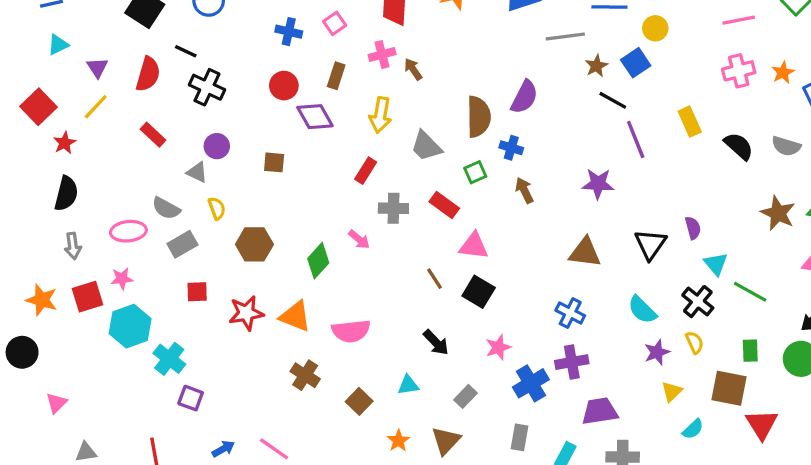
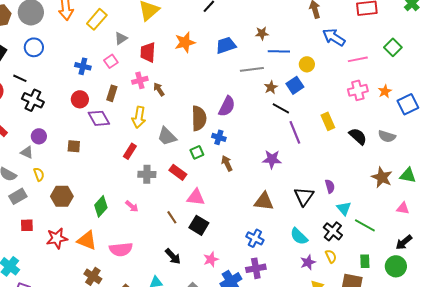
pink arrow: (359, 239) -> (132, 206), moved

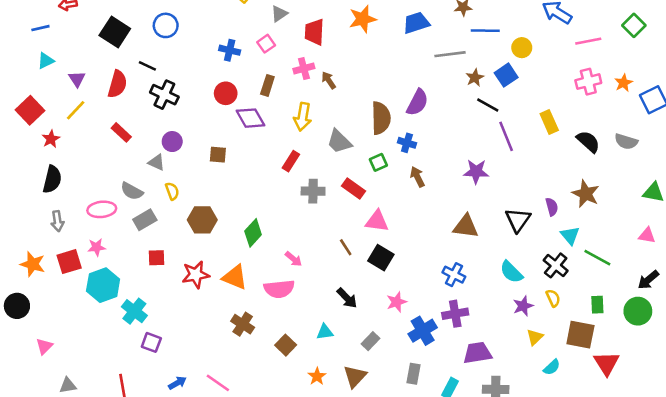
brown star: (382, 177) -> (586, 194), moved
pink arrow: (132, 206) -> (293, 259), moved

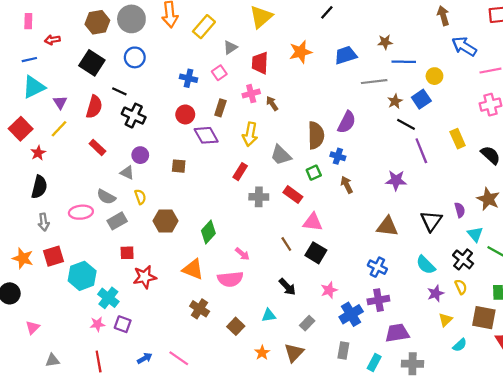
cyan triangle: (46, 61) -> (34, 87), size x1.6
pink star: (97, 247) -> (97, 324), moved
red star: (196, 275) -> (145, 277), moved

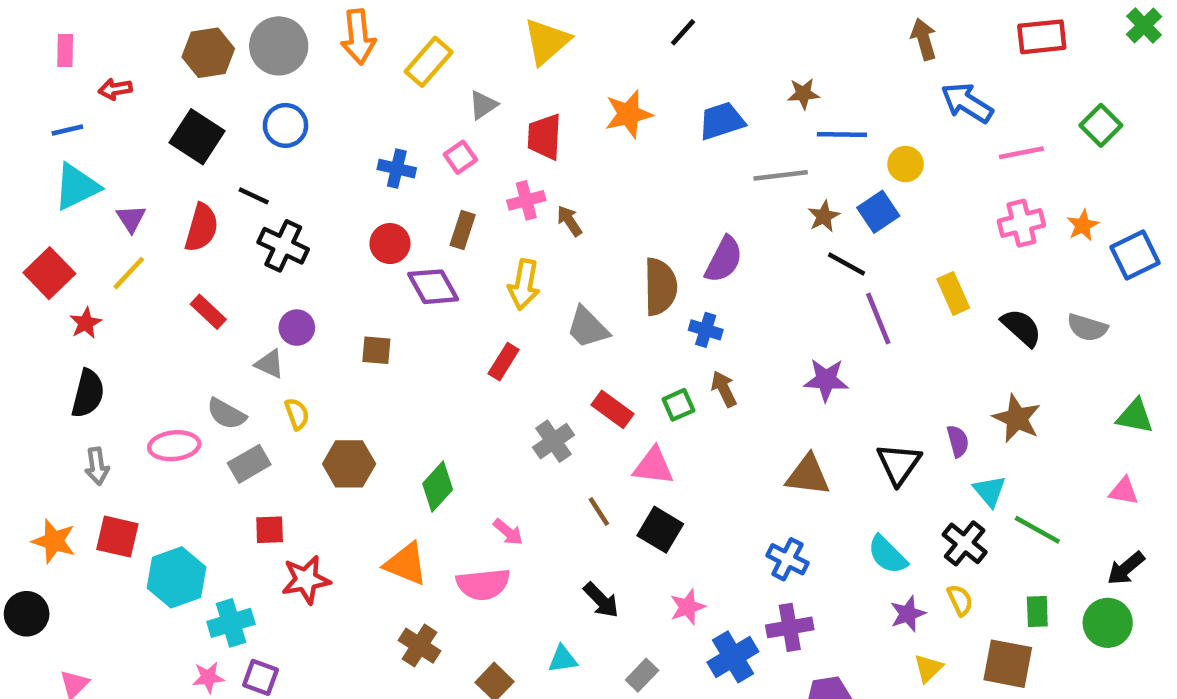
green square: (314, 173) -> (678, 405), moved
gray cross: (259, 197) -> (553, 441), moved, turned -36
red square: (54, 256) -> (117, 537), turned 30
cyan cross: (108, 298) -> (231, 623), turned 35

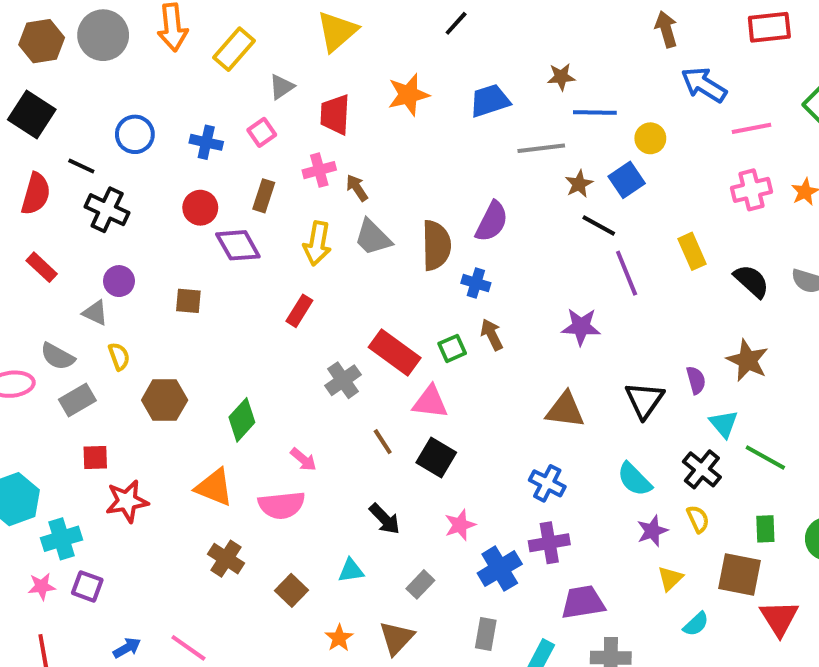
blue circle: (285, 125) -> (135, 134), moved
gray trapezoid: (588, 328) -> (373, 237), moved
red rectangle: (613, 409) -> (395, 352), size x1.4

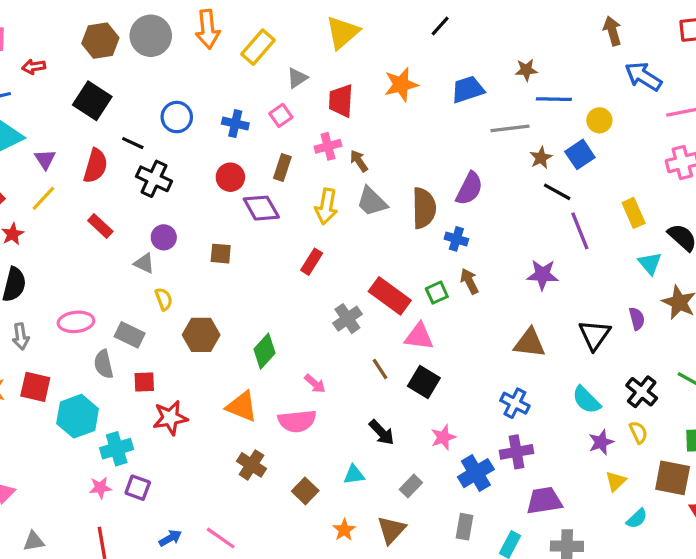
gray semicircle: (58, 356) -> (104, 364), moved, turned 48
gray rectangle: (77, 400) -> (130, 335), turned 56
cyan triangle: (724, 424) -> (650, 263), moved

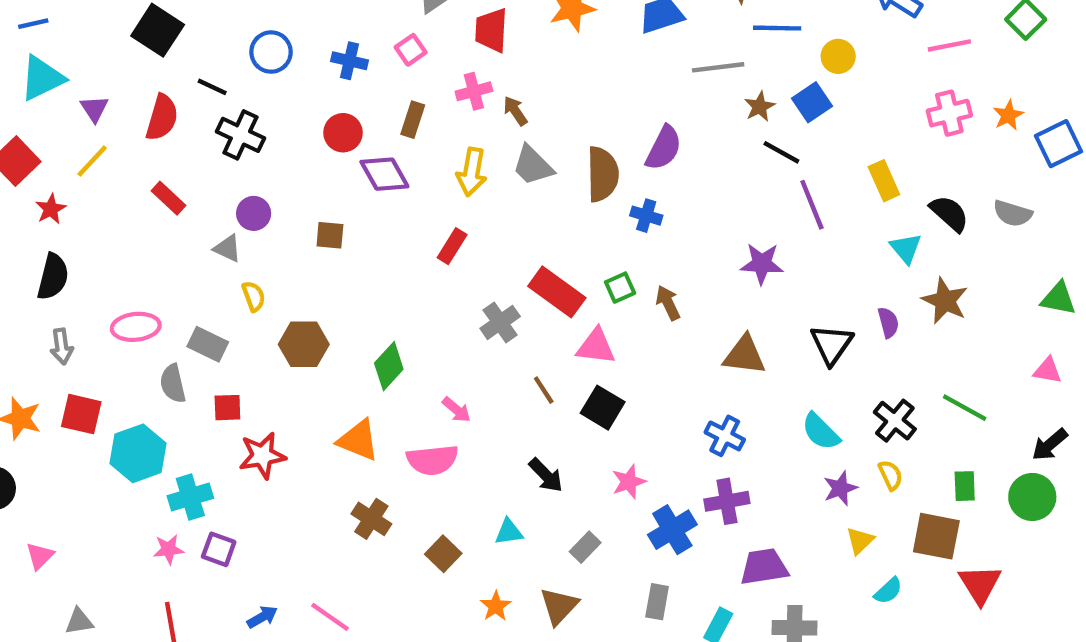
brown arrow: (469, 281) -> (668, 303), moved

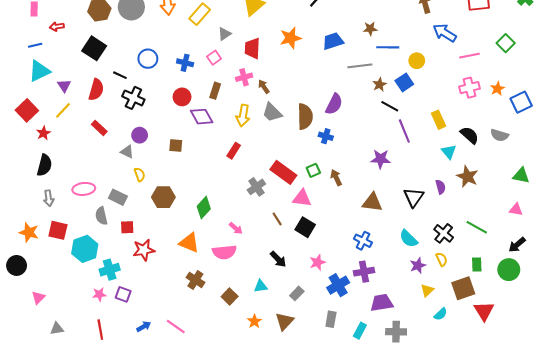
brown square: (936, 536) -> (463, 288), turned -30

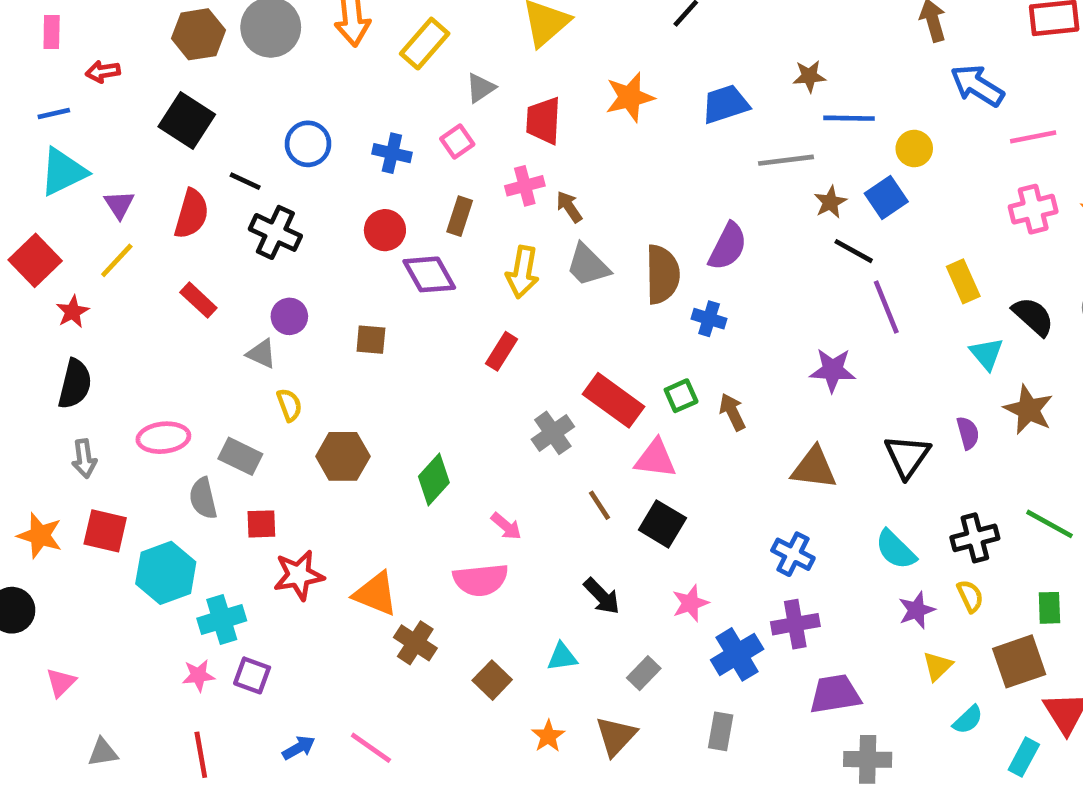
black cross: (444, 233) -> (975, 538), turned 36
orange triangle: (189, 243) -> (376, 594), moved
cyan rectangle: (360, 331) -> (1024, 757), moved

